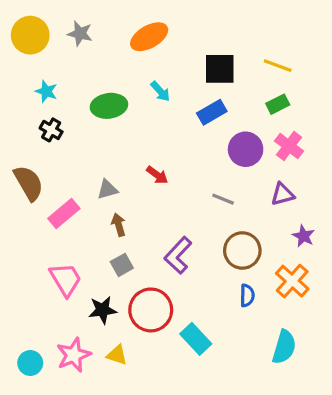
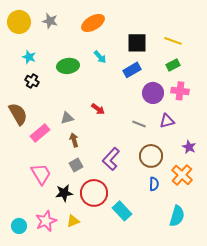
pink cross: (289, 146) -> (180, 91), turned -30
purple triangle: (283, 194) -> (167, 121), moved
yellow triangle: (117, 355) -> (73, 221), turned -40

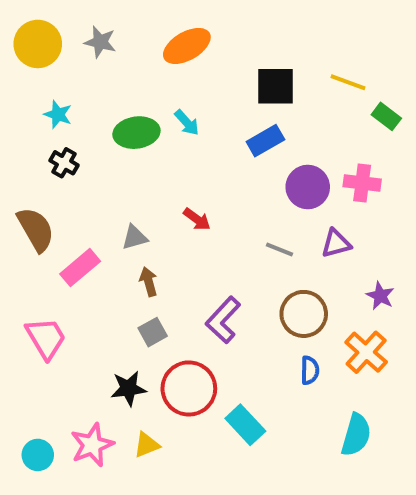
cyan arrow: (100, 57) -> (187, 123), moved
green rectangle: (173, 65) -> (386, 116), moved, turned 64
pink trapezoid: (41, 174) -> (46, 338), moved

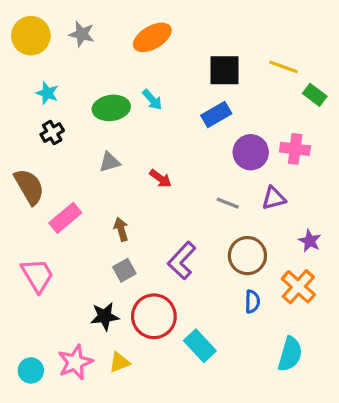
black cross: (64, 163) -> (52, 133), turned 30
gray triangle: (134, 237) -> (110, 162), moved

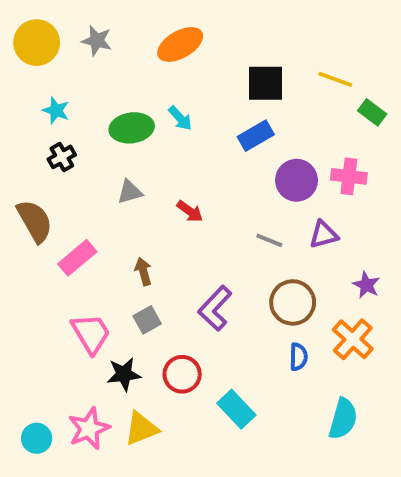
pink trapezoid: (37, 275) -> (91, 333), moved
red circle: (154, 316) -> (182, 374), size x0.7
yellow triangle: (119, 362) -> (141, 429), size x1.4

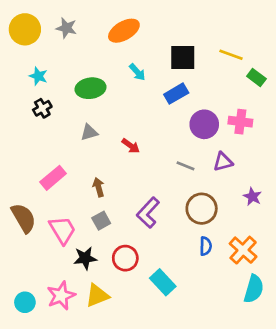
cyan arrow: (180, 118) -> (137, 72), moved
brown semicircle: (35, 221) -> (24, 218), moved
orange cross: (353, 339) -> (243, 250), moved
cyan semicircle: (343, 419) -> (254, 289), moved

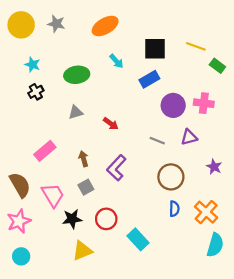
purple L-shape: (148, 213) -> (116, 168), moved
pink star: (61, 296) -> (19, 221), moved

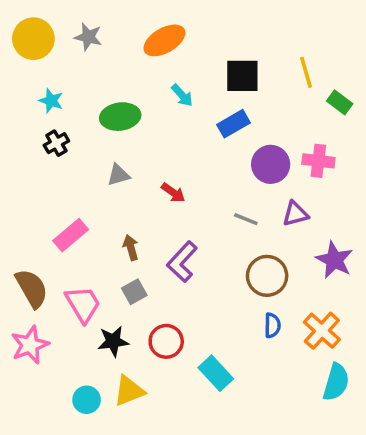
yellow line: (196, 46) -> (306, 72), turned 54
purple star: (214, 167) -> (334, 260), size x1.5
cyan circle: (21, 256) -> (87, 400), moved

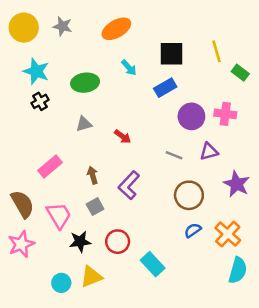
cyan star: (51, 101) -> (36, 71), size x1.5
blue semicircle: (272, 325) -> (193, 230), turned -126

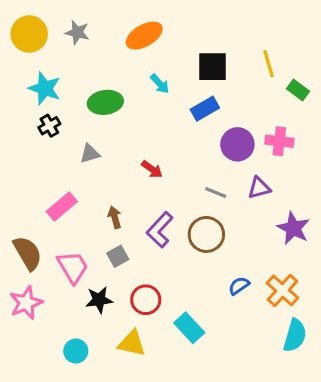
gray triangle: (84, 124) -> (90, 154), moved
brown circle: (189, 195) -> (206, 234), moved
yellow triangle: (91, 277) -> (132, 343), moved, turned 35

